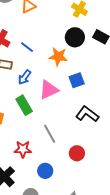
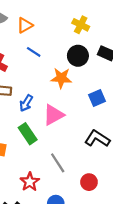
blue line: (27, 47) -> (34, 52), moved
blue square: (77, 80) -> (97, 98), moved
red star: (23, 149) -> (30, 182), turned -30

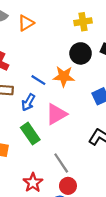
yellow cross: (81, 25) -> (83, 22), turned -35
blue line: (34, 52) -> (38, 80), moved
red circle: (89, 182) -> (68, 186), moved

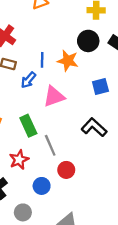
blue line: (38, 80) -> (42, 60), turned 48
green rectangle: (30, 134) -> (28, 126), moved
red circle: (68, 186) -> (66, 170), moved

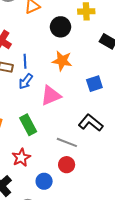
black circle: (88, 41) -> (61, 27), moved
blue line: (42, 60) -> (25, 61), moved
gray line: (50, 145) -> (67, 142), moved, turned -42

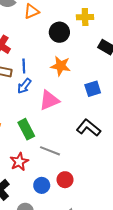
gray line: (67, 142) -> (50, 151), moved
red circle: (67, 165) -> (65, 180), moved

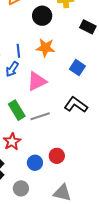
blue line: (24, 66) -> (18, 51), moved
blue square: (93, 89) -> (77, 68), turned -35
gray line: (50, 151) -> (40, 116), moved, turned -36

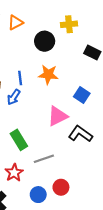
pink triangle: (37, 81) -> (58, 116), moved
gray line: (40, 116) -> (44, 159), moved

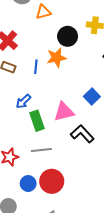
orange star: (48, 75) -> (56, 58), moved, turned -30
blue arrow: (14, 97) -> (23, 101), moved
green rectangle: (19, 140) -> (37, 121), moved
red circle: (61, 187) -> (52, 181), size x1.5

